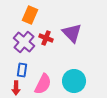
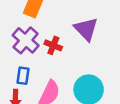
red cross: (46, 38) -> (53, 45), moved

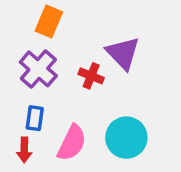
red cross: (53, 45) -> (91, 76), moved

